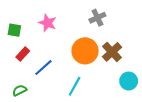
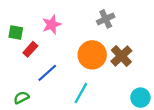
pink star: (48, 23) -> (52, 25), turned 30
red rectangle: (23, 54) -> (30, 49), moved
cyan circle: (129, 81) -> (140, 98), moved

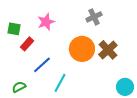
cyan line: (81, 93) -> (60, 83), moved

